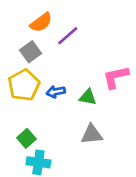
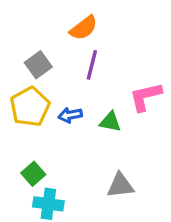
orange semicircle: (41, 22) -> (84, 28), moved
purple line: (68, 36) -> (92, 65), moved, turned -35
gray triangle: (92, 134) -> (120, 185), moved

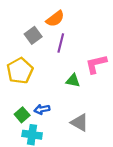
gray square: (38, 65) -> (33, 35), moved
blue arrow: (70, 115) -> (42, 109), moved
gray triangle: (120, 185) -> (79, 123), turned 36

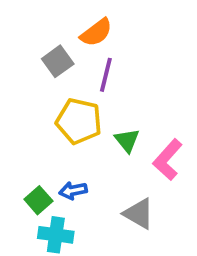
pink L-shape: (96, 64) -> (168, 160), moved, turned -35
yellow pentagon: (20, 71) -> (79, 121), moved, turned -30
green triangle: (73, 81) -> (127, 140), turned 40

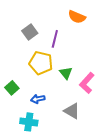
orange semicircle: (96, 32) -> (77, 17), moved, turned 60
green square: (38, 200) -> (12, 88), moved

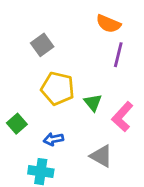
purple line: (55, 39) -> (118, 55), moved

